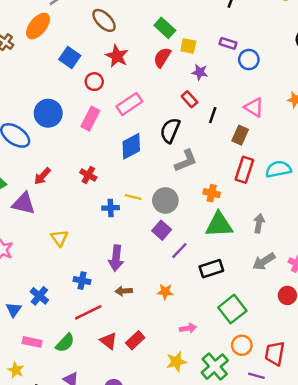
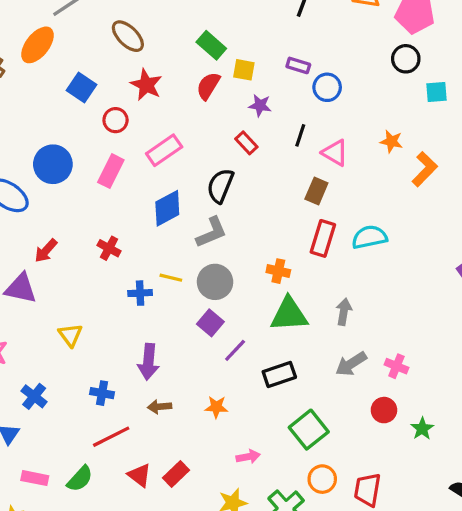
black line: (213, 115) -> (300, 135), moved
gray L-shape: (186, 161) -> (212, 232), moved
blue cross: (39, 296) -> (34, 396), moved

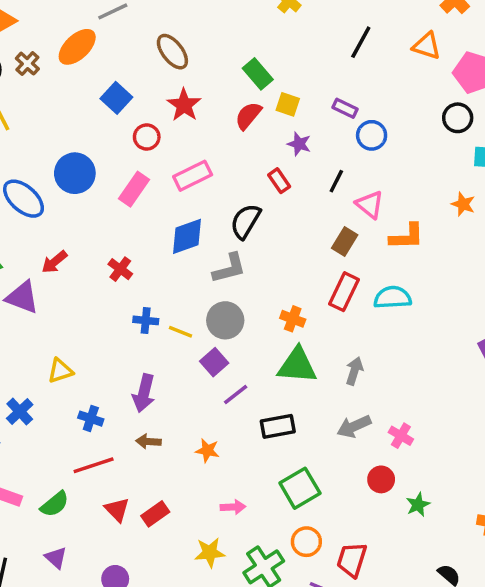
orange star: (391, 141) -> (463, 204), moved
orange L-shape: (425, 169) -> (407, 237), moved, turned 36
yellow line: (171, 278) -> (181, 332), moved
yellow triangle: (70, 335) -> (60, 371), moved, turned 40

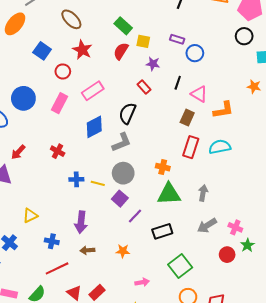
green star: (418, 505) -> (247, 245), moved

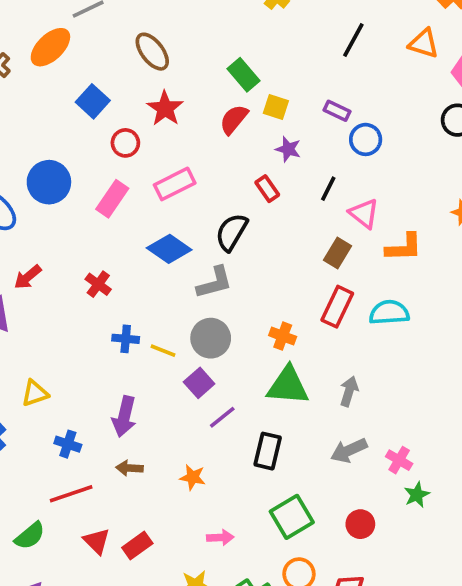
blue diamond: (94, 127) -> (169, 249), turned 55
black rectangle: (162, 231) -> (268, 451), turned -66
red circle: (227, 255) -> (360, 524), moved

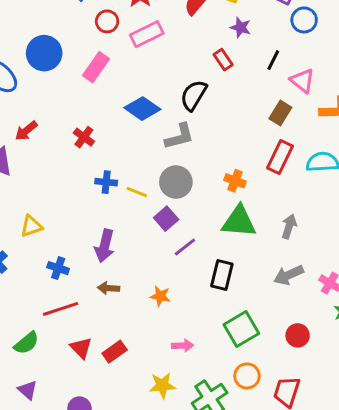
pink rectangle: (175, 184) -> (147, 34), moved

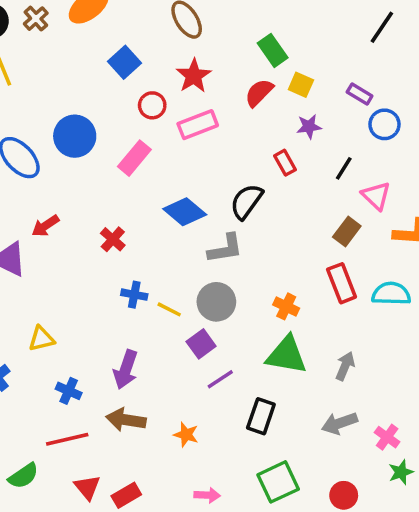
purple star: (241, 27) -> (309, 127), turned -30
red rectangle: (280, 157) -> (342, 283), turned -52
brown arrow: (109, 288) -> (126, 420), size x1.5

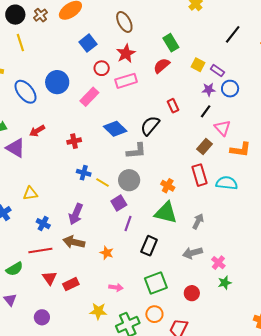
yellow square: (301, 85) -> (198, 65), moved
purple star: (309, 127) -> (209, 90), moved
red cross: (113, 239) -> (74, 141), turned 32
purple line: (220, 379) -> (128, 223), turned -42

